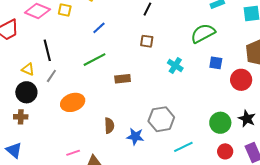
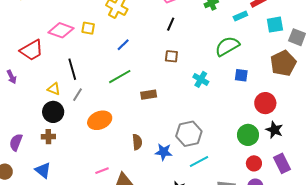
red circle: (241, 80) -> (265, 103), moved
cyan line: (183, 147) -> (199, 161), moved

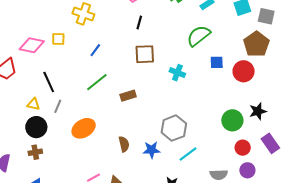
brown square: (171, 56) -> (145, 54), size x1.5
red circle: (265, 103) -> (244, 71), moved
black star: (274, 130) -> (258, 111), turned -30

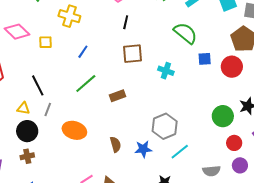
green semicircle: (199, 36) -> (185, 33), turned 80
pink diamond: (32, 45) -> (17, 32), moved, turned 35
orange ellipse: (84, 128) -> (74, 130), turned 50

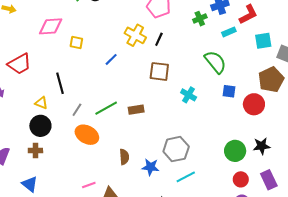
yellow cross: (69, 16) -> (135, 35), moved
pink diamond: (17, 32) -> (51, 26), turned -60
green line: (86, 84) -> (106, 108), moved
gray line: (48, 109) -> (77, 110), moved

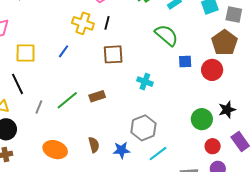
yellow square: (76, 43) -> (26, 53), moved, size x1.5
cyan cross: (189, 95) -> (145, 82), moved
orange ellipse: (87, 135) -> (55, 150), moved

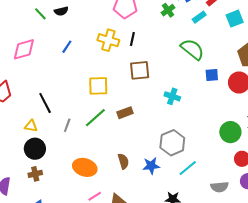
blue line: (64, 51) -> (67, 47), moved
yellow square: (26, 53) -> (98, 86), moved

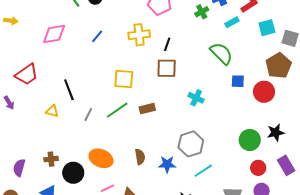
black line: (132, 39) -> (167, 44), moved
yellow cross: (108, 40) -> (139, 35), turned -30
black circle: (35, 149) -> (73, 173), moved

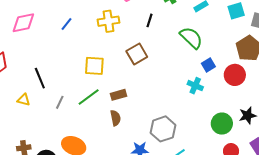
black line: (167, 44) -> (149, 20), moved
brown square: (167, 68) -> (137, 54), turned -30
blue square: (238, 81) -> (208, 65), turned -32
cyan cross: (196, 98) -> (195, 86), moved
brown semicircle: (140, 157) -> (116, 118), moved

